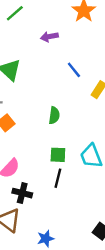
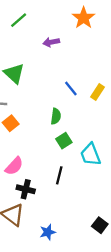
blue line: (74, 70) -> (71, 89), moved
green square: (58, 155) -> (64, 141), moved, turned -35

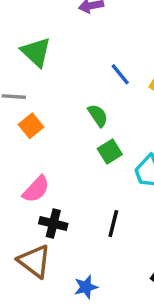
green semicircle: (56, 116) -> (98, 115), turned -42
black line: (59, 175) -> (113, 224), moved

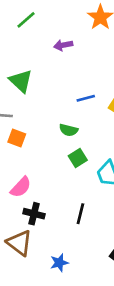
blue line: (120, 74) -> (86, 98), turned -66
green semicircle: (98, 115) -> (69, 130), turned 138
orange square: (31, 126) -> (17, 138), turned -30

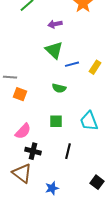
green triangle: (21, 81) -> (54, 50), moved
green square: (78, 158) -> (56, 121), moved, turned 32

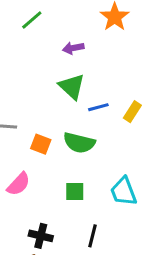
green semicircle: (59, 88) -> (79, 143), size x1.5
orange square: (20, 94) -> (41, 144), moved
pink semicircle: (23, 131) -> (19, 184), moved

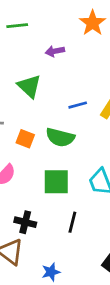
green line: (32, 20) -> (17, 26), turned 35
green triangle: (72, 87) -> (29, 86), moved
green square: (75, 192) -> (56, 182), size x1.5

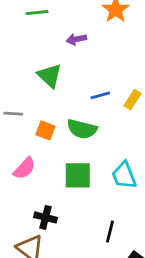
black line: (72, 222) -> (110, 231), moved

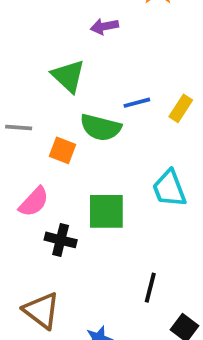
green semicircle: (82, 129) -> (101, 127), moved
cyan trapezoid: (124, 175) -> (169, 188), moved
black cross: (45, 217) -> (61, 240), moved

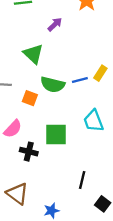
purple arrow: (104, 26) -> (55, 24), turned 147
blue line: (137, 103) -> (80, 80), moved

